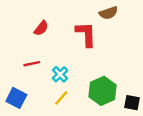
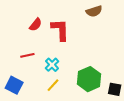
red L-shape: (86, 34) -> (60, 30), moved

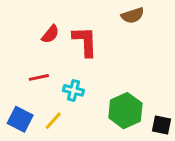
cyan cross: (52, 65) -> (73, 90), turned -32
yellow line: (53, 85) -> (53, 121), moved

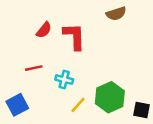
blue square: (20, 119) -> (17, 105), turned 35
yellow line: (53, 121) -> (78, 105), moved

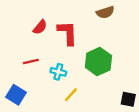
green hexagon: (110, 97) -> (98, 62), moved
blue square: (17, 105) -> (16, 95), turned -30

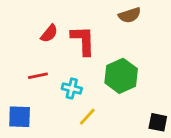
blue square: (16, 95) -> (20, 117), turned -30

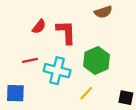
cyan cross: (72, 88) -> (57, 71), size x1.6
yellow line: (87, 117) -> (86, 93), moved

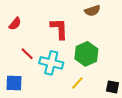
red semicircle: (39, 27) -> (15, 24), moved
red line: (30, 60) -> (27, 54), turned 56

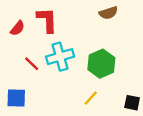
red L-shape: (59, 29) -> (47, 20), moved
cyan cross: (51, 63) -> (60, 57), moved, turned -30

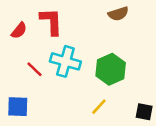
cyan cross: (60, 57) -> (65, 61), turned 32

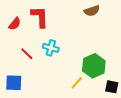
cyan cross: (65, 61) -> (51, 48), size x0.7
green hexagon: (111, 69) -> (94, 66), moved

